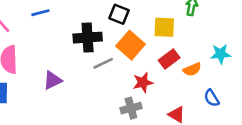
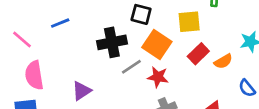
red star: (143, 83) -> (158, 77), moved, turned 30

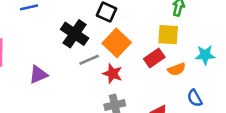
yellow square: (189, 22) -> (168, 35), moved
black cross: (112, 42) -> (75, 34), turned 36

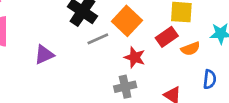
red star: (112, 74) -> (135, 57), moved
blue semicircle: (195, 98) -> (210, 79), turned -144

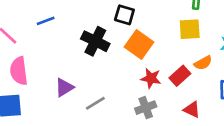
red rectangle: (167, 37) -> (180, 76), moved
gray line: (98, 39) -> (95, 103), moved

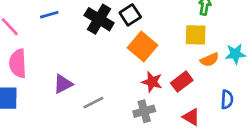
black square: (124, 15) -> (130, 15), turned 36
black cross: (95, 41) -> (99, 19), moved
orange semicircle: (203, 63) -> (210, 60), moved

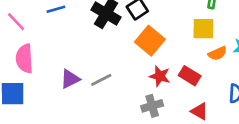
red rectangle: (182, 82) -> (190, 76), turned 70
gray line: (93, 103) -> (101, 80), moved

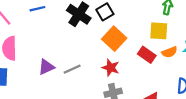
red star: (160, 76) -> (111, 68), moved
red rectangle: (190, 76) -> (147, 55), moved

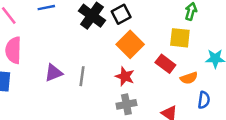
orange semicircle: (169, 52) -> (189, 78), moved
gray line: (72, 69) -> (82, 76), turned -60

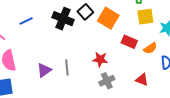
yellow square: (180, 38) -> (145, 17), moved
orange square: (130, 44) -> (108, 18), moved

